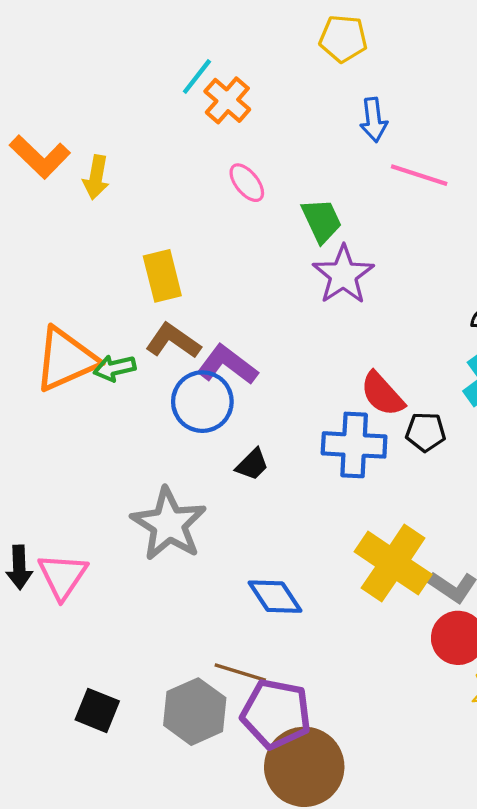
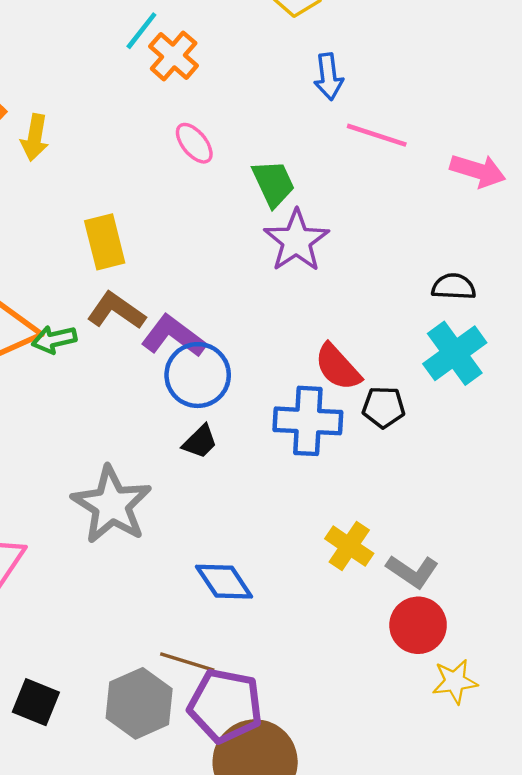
blue circle: (202, 402) -> (198, 375), moved
yellow cross: (393, 563) -> (349, 546), size x0.6

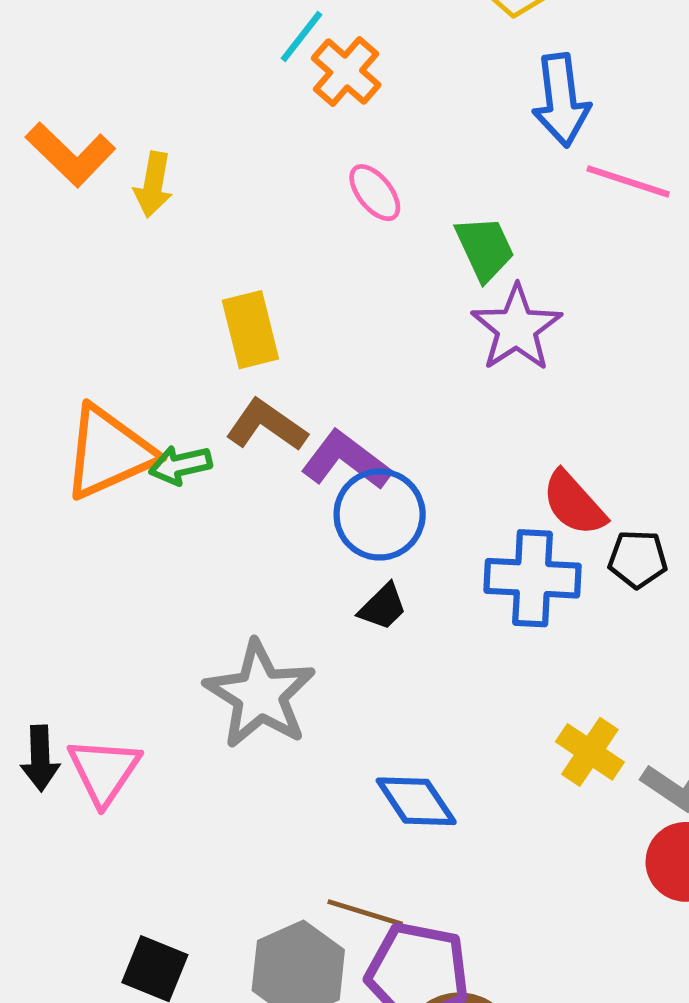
blue arrow: (329, 77) -> (561, 100), size x1.4

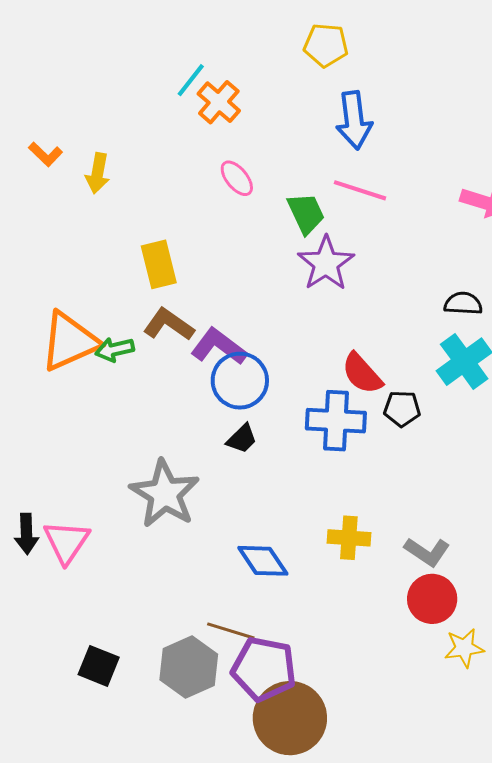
orange L-shape: (70, 154) -> (46, 154), size x0.6
pink line: (628, 181) -> (360, 190), moved
yellow cross: (590, 752) -> (349, 538), moved, turned -30

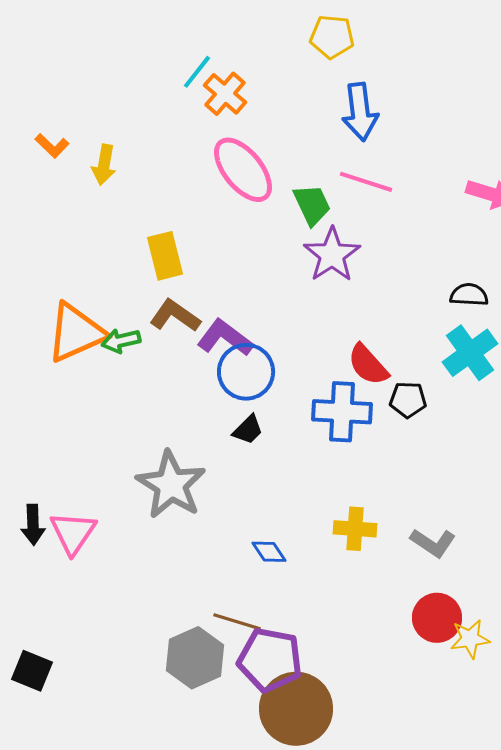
pink ellipse: (237, 178) -> (243, 170), size x1.8
blue diamond: (263, 561) -> (269, 552), size x0.7
red circle: (432, 599) -> (437, 618), moved
black square: (99, 666) -> (32, 671), moved

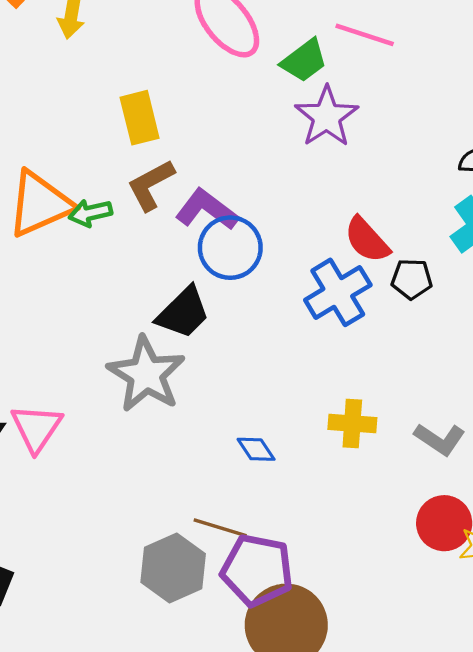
green trapezoid: (312, 205) -> (304, 61), turned 78
brown L-shape: (175, 316) -> (151, 185), turned -63
blue cross: (342, 412) -> (338, 292), turned -34
black trapezoid: (248, 430) -> (183, 313), moved, size x1.6

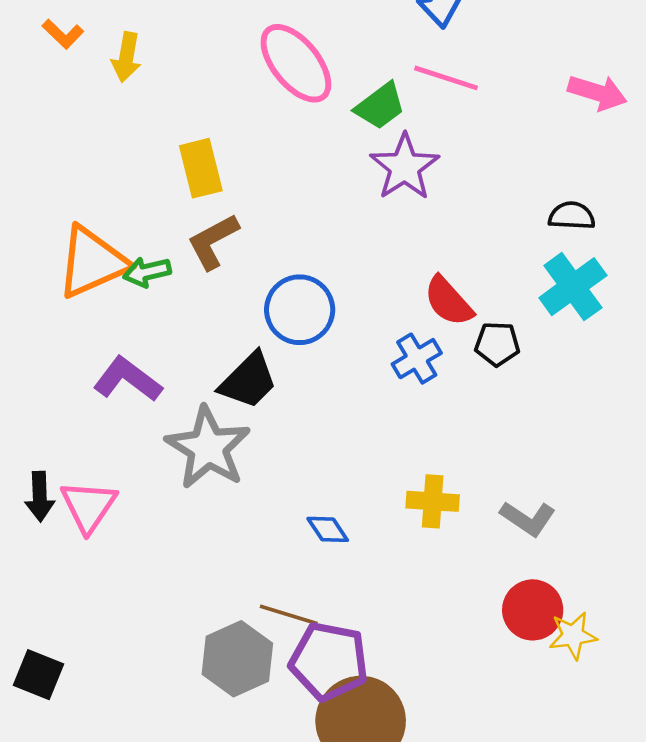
purple L-shape: (207, 210) -> (128, 379), moved
blue cross: (338, 292) -> (417, 359), size x0.7

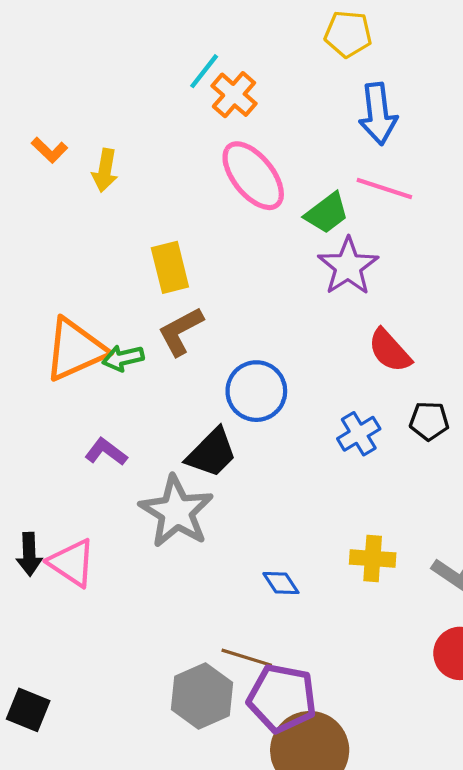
red semicircle: (448, 301) -> (390, 351), moved
purple L-shape: (128, 379) -> (106, 452), size x0.7
pink triangle: (89, 506) -> (72, 563), turned -30

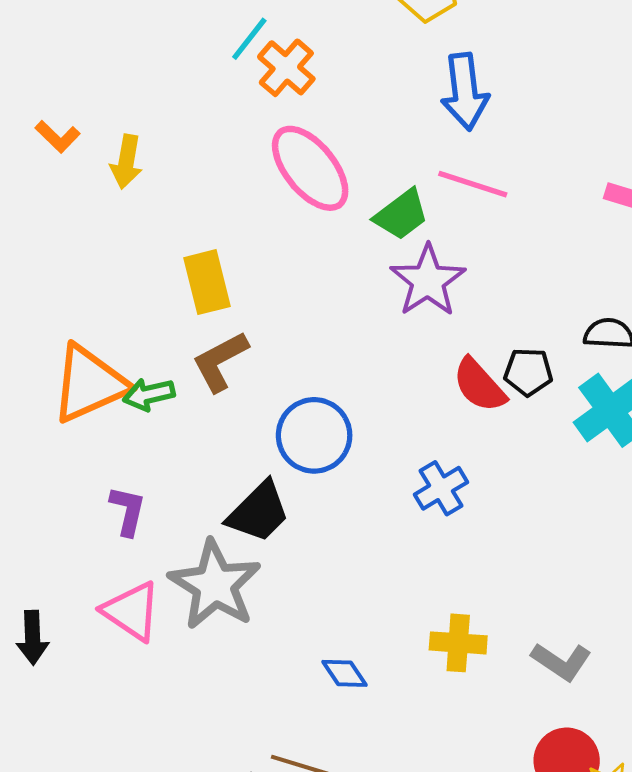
black pentagon: (429, 421) -> (528, 372), moved
purple L-shape: (106, 452) -> (128, 511), turned 66
pink triangle: (72, 563) -> (132, 611), moved

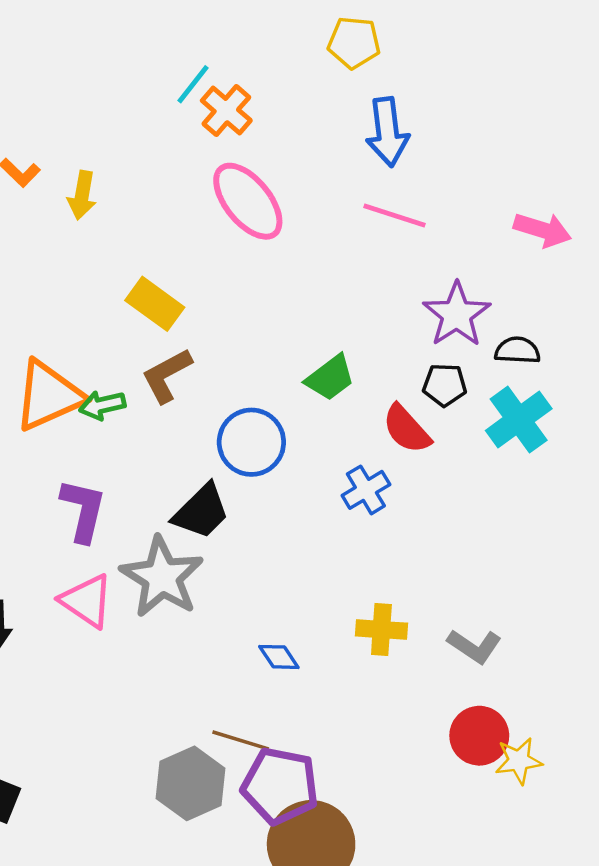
green trapezoid: (401, 215) -> (330, 378), moved
purple star: (428, 281) -> (457, 315), moved
yellow rectangle: (207, 282) -> (155, 304), turned -40
red semicircle: (479, 385) -> (406, 429), moved
purple L-shape: (128, 511) -> (83, 510), size x1.4

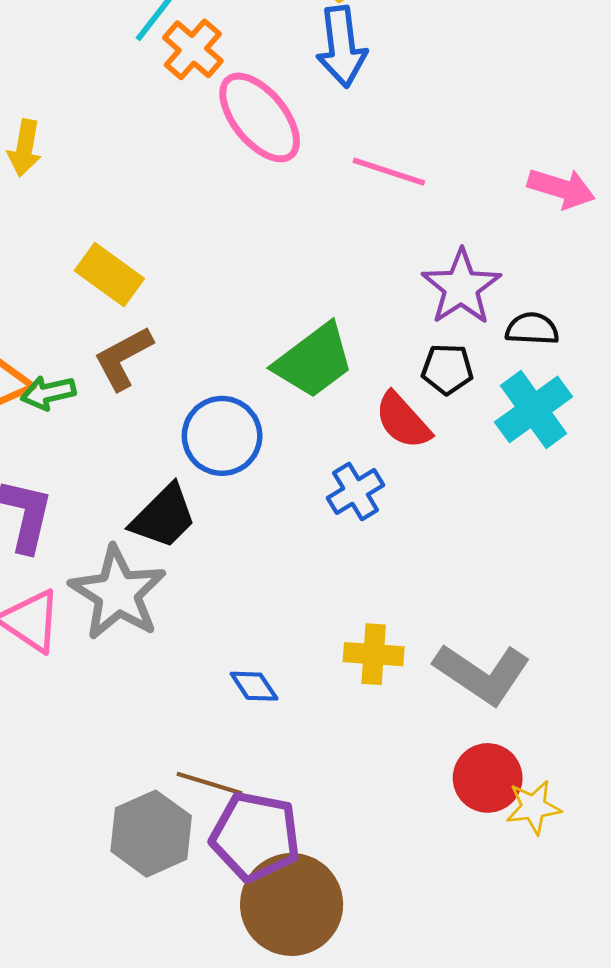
blue arrow: (387, 132) -> (342, 47), moved
pink ellipse: (248, 201) -> (260, 117), moved
green trapezoid: (330, 378) -> (314, 361), size x1.4
gray L-shape: (475, 646) -> (482, 674), size x1.5

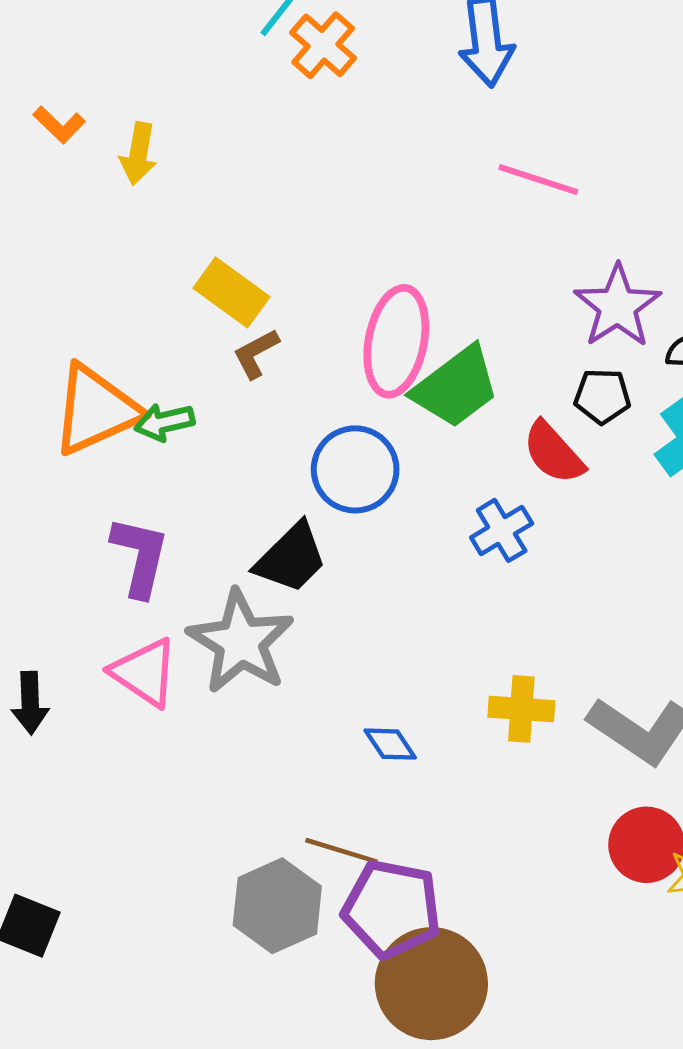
pink ellipse: (260, 117) -> (396, 341), moved, turned 50
brown L-shape: (123, 358) -> (256, 353), moved, size x0.7

